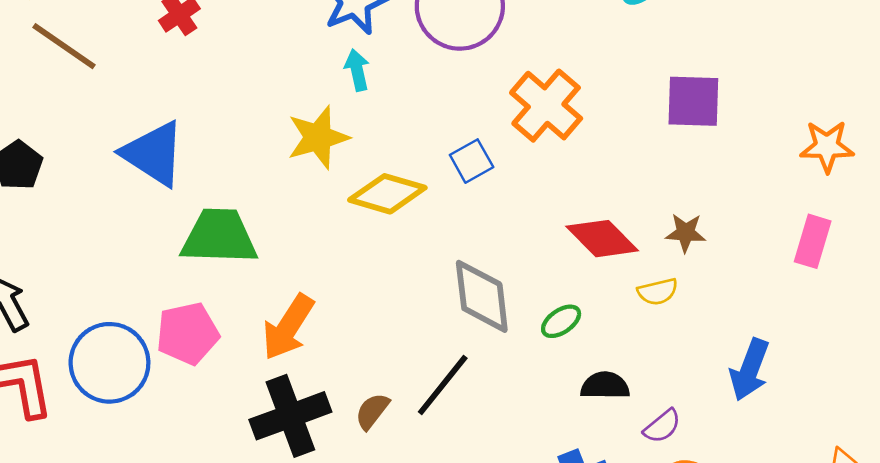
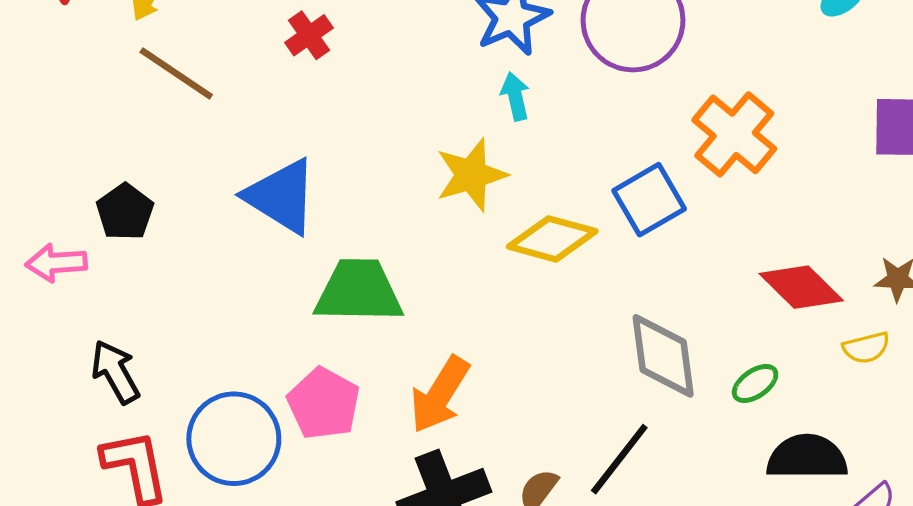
blue square: (472, 161) -> (649, 200), size x1.4
pink pentagon: (188, 333) -> (324, 404), turned -30
black semicircle: (605, 386) -> (807, 457), size x1.4

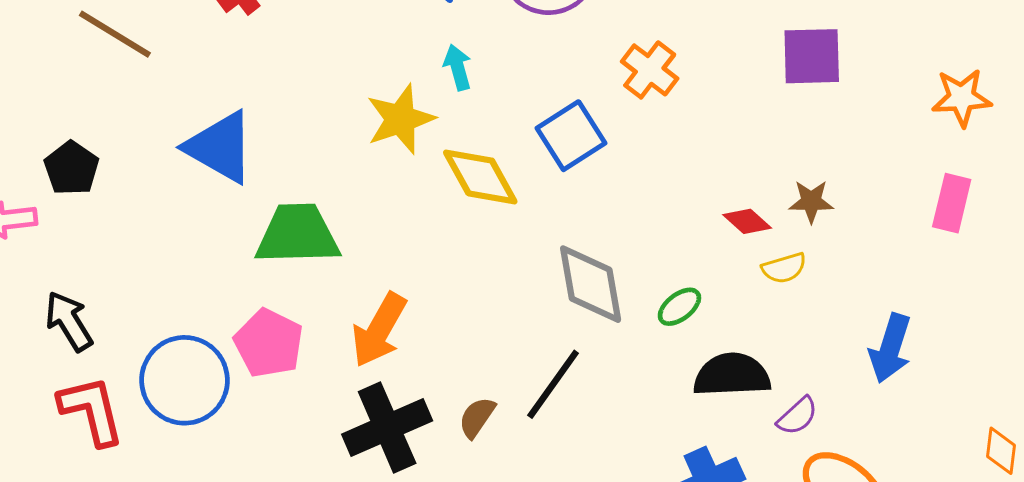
cyan arrow: (515, 96) -> (458, 67), moved
orange cross: (734, 134) -> (650, 70), size x0.7
yellow diamond: (552, 239) -> (480, 177), turned 48
red diamond: (801, 287) -> (747, 221), moved, size x0.6

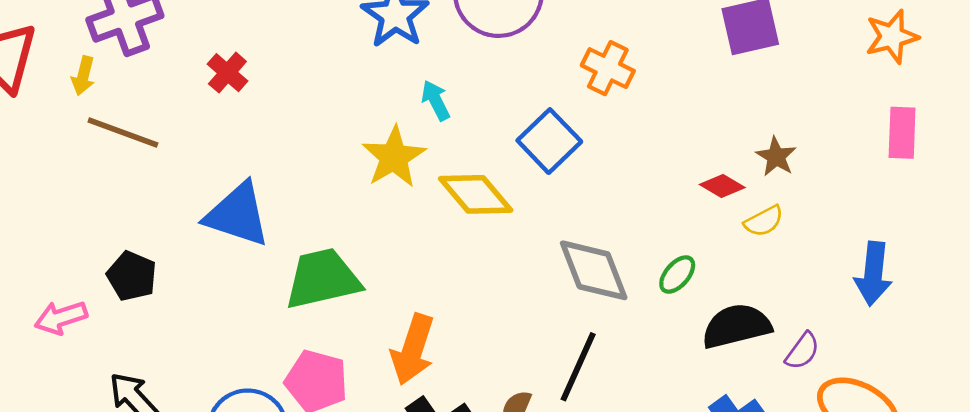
black pentagon: (71, 168) -> (132, 276), moved
brown star: (811, 201) -> (776, 157), turned -30

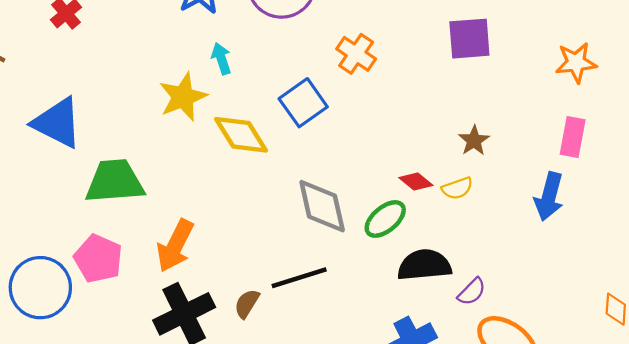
red diamond: (722, 186) -> (416, 182), moved
blue arrow: (873, 274) -> (549, 196), moved
green ellipse: (677, 275) -> (385, 219), size x1.4
black line: (578, 367) -> (299, 278), turned 40

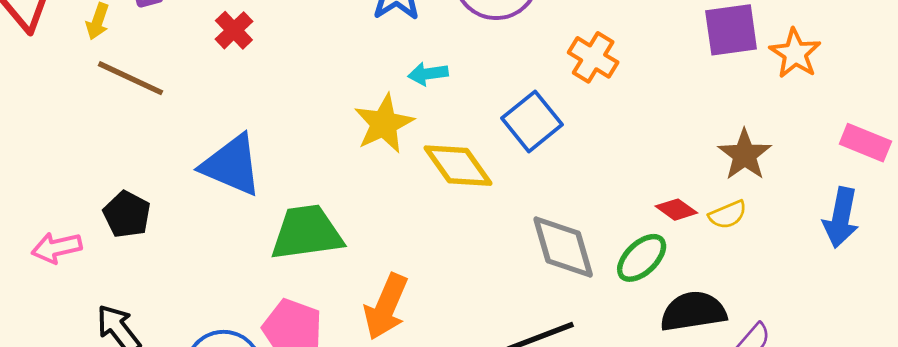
cyan arrow: (221, 59) -> (428, 74), turned -76
orange star: (576, 63) -> (795, 53), moved, turned -30
pink rectangle: (573, 137) -> (865, 143), turned -75
brown star: (474, 141) -> (745, 155), size x1.4

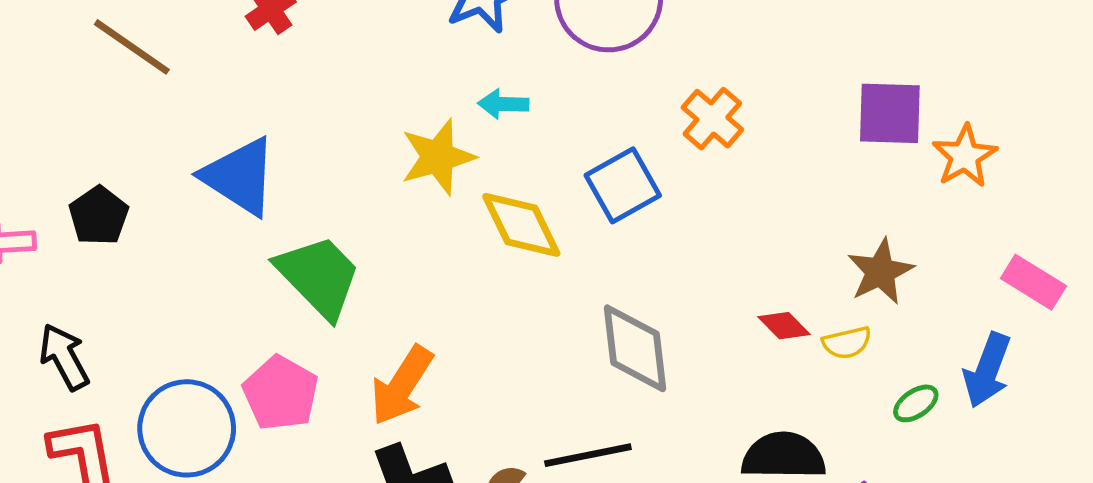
green trapezoid: (307, 233) -> (319, 276), turned 44
green ellipse: (642, 258) -> (916, 403), moved, size x0.7

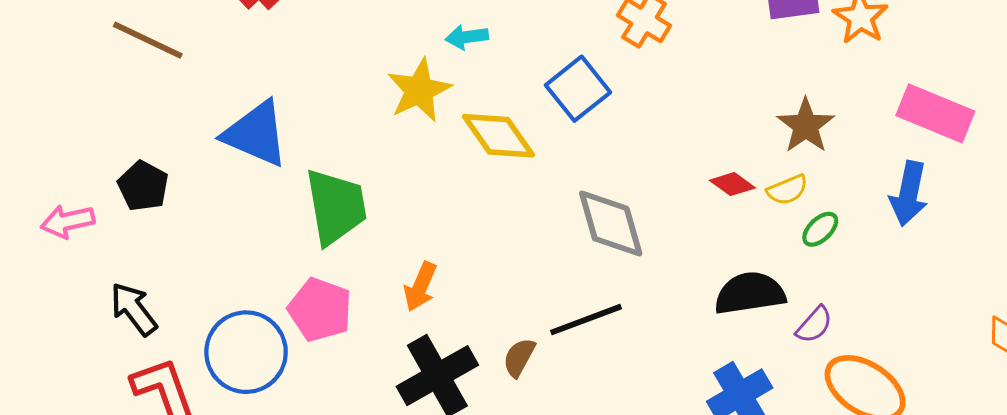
green trapezoid: (319, 276) -> (336, 207), turned 44
pink rectangle: (1033, 282) -> (935, 113), size x1.4
orange arrow: (402, 385) -> (420, 287), size x0.7
green ellipse: (916, 403) -> (820, 229), moved

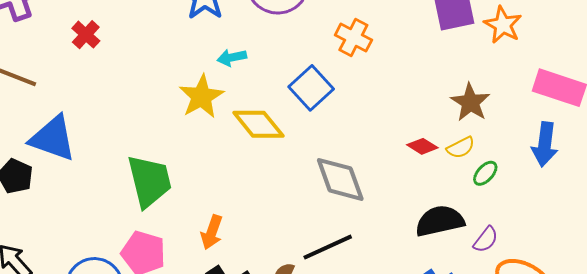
blue triangle: (256, 134) -> (53, 138), moved

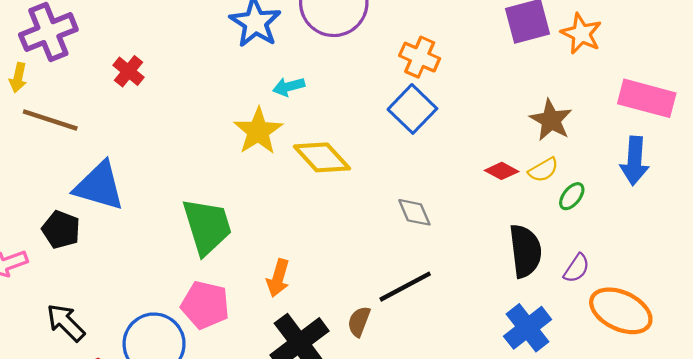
blue square: (311, 88) -> (412, 109), moved
gray diamond: (340, 179) -> (414, 212), size x0.6
black semicircle: (440, 221) -> (525, 251), turned 99

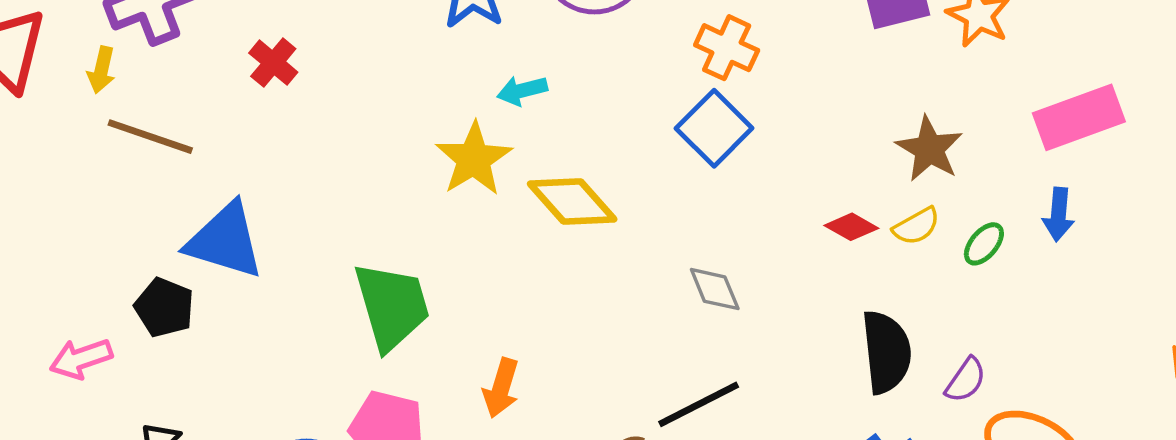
pink rectangle: (647, 98) -> (1079, 117), turned -36
blue arrow: (635, 161) -> (1058, 214), size x0.7
green ellipse: (572, 196) -> (984, 244), moved

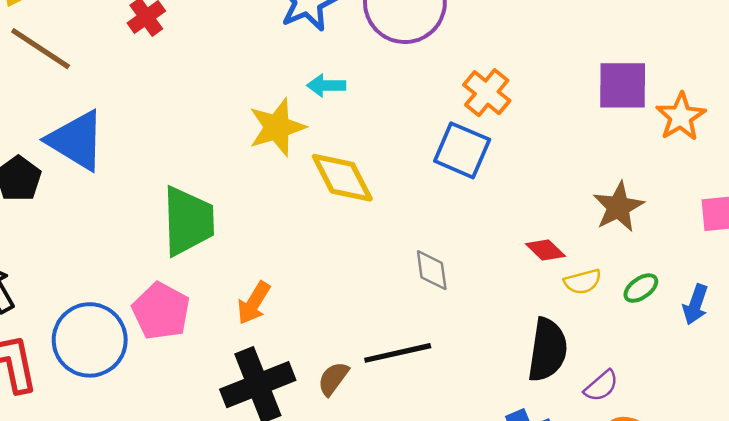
blue square: (714, 128) -> (462, 150), turned -36
blue arrow: (1058, 214) -> (695, 305), moved
yellow semicircle: (916, 226) -> (583, 282), moved

